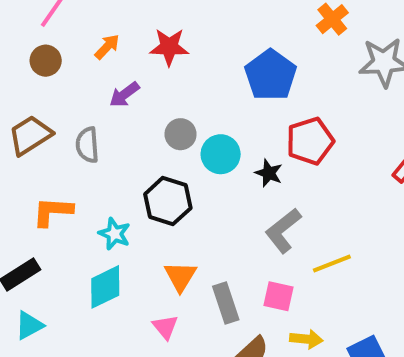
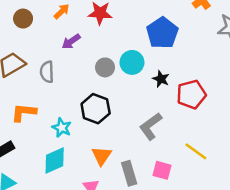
red pentagon: (310, 141) -> (191, 94), moved
cyan circle: (221, 154) -> (132, 62), moved
black star: (269, 173) -> (161, 79), moved
gray L-shape: (283, 231) -> (151, 126), moved
yellow line: (332, 263) -> (196, 151), turned 55

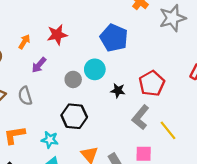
black star: (161, 79) -> (118, 91), moved
gray L-shape: (151, 126) -> (140, 117), moved
yellow line: (196, 151) -> (168, 130), turned 30

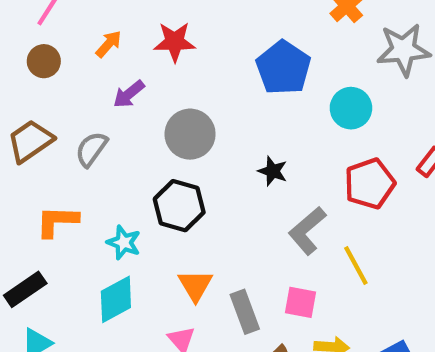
cyan circle: (95, 69) -> (351, 108), moved
gray circle: (73, 79) -> (190, 134), size x1.5
red pentagon: (152, 83) -> (370, 184), moved
gray semicircle: (25, 96) -> (91, 149), turned 42

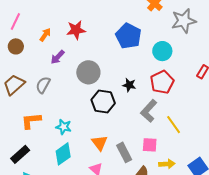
red pentagon: (370, 184) -> (162, 82), moved
black hexagon: (179, 206) -> (103, 102), moved

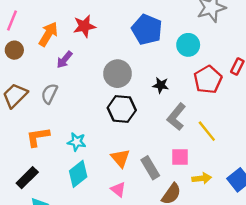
orange arrow: (45, 35) -> (48, 34), size x1.5
gray circle: (88, 72) -> (118, 74), moved
red pentagon: (162, 82) -> (208, 80), moved
black star: (129, 85) -> (161, 85), moved

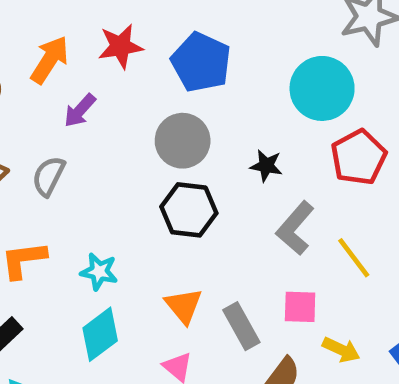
blue pentagon: (147, 29) -> (201, 62), moved
cyan circle: (188, 45) -> (322, 88), size x1.4
yellow arrow: (202, 178) -> (341, 350), turned 30

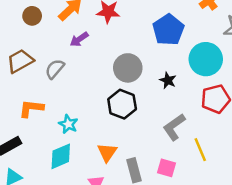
blue pentagon: (201, 62) -> (168, 30), moved
black star: (266, 166) -> (168, 80), moved

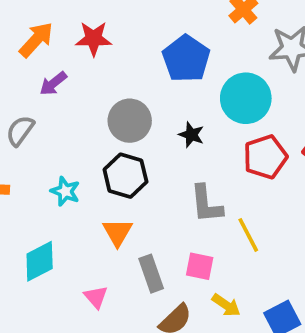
cyan star: (68, 124) -> (65, 191), moved
gray L-shape: (174, 127) -> (206, 204), turned -56
orange triangle: (107, 152) -> (117, 232), moved

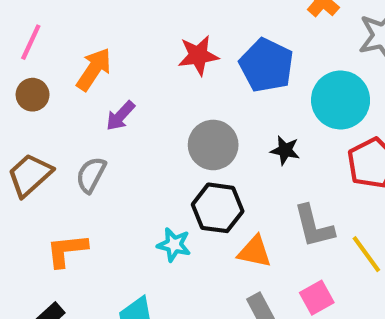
red star: (94, 39) -> (198, 55), moved
cyan star: (65, 191) -> (174, 245), moved
orange triangle: (117, 232) -> (254, 252), moved, turned -40
pink square: (200, 266) -> (317, 298), turned -32

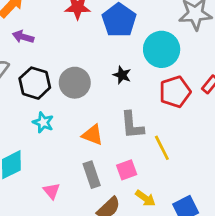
purple arrow: (120, 116) -> (23, 37), turned 54
gray circle: (213, 145) -> (75, 83), moved
black hexagon: (218, 208) -> (35, 83), moved

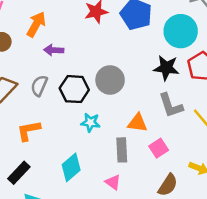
black star: (122, 75) -> (166, 68), moved, size x1.5
pink square: (127, 170) -> (159, 148), moved
gray rectangle: (92, 175) -> (122, 150), moved, turned 30

